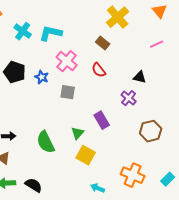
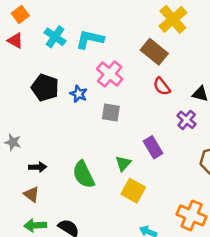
brown rectangle: (103, 43) -> (154, 52), size x1.5
red semicircle: (99, 70) -> (162, 86), moved

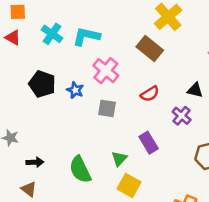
orange square: (20, 14) -> (18, 12), turned 35
red semicircle: (162, 86) -> (150, 94), moved, turned -84

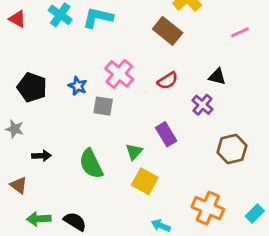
pink cross: (106, 71) -> (119, 74), moved
black pentagon: (42, 84) -> (32, 87), moved
blue star: (75, 90) -> (78, 86), moved
gray square: (107, 108) -> (103, 106), moved
brown triangle: (29, 189) -> (19, 185), moved

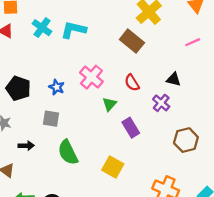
red semicircle: (168, 81) -> (132, 83), turned 90
gray square: (103, 106) -> (51, 119), moved
green triangle: (134, 152) -> (109, 104), moved

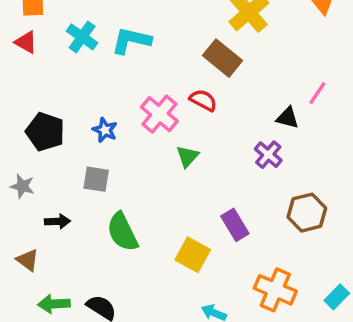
pink line: (193, 42) -> (317, 93), moved, turned -32
red semicircle: (132, 83) -> (203, 100), moved, turned 150
purple rectangle: (131, 128) -> (235, 225), moved

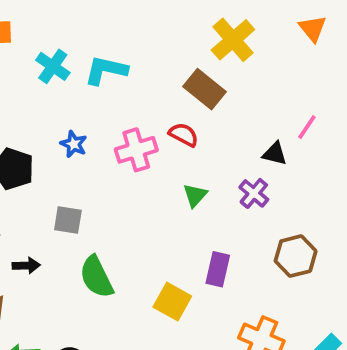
pink cross: (159, 114) -> (136, 150), turned 33
blue star: (105, 130) -> (74, 144), moved
green triangle: (187, 156) -> (195, 195), moved
purple rectangle: (235, 225) -> (218, 269), turned 44

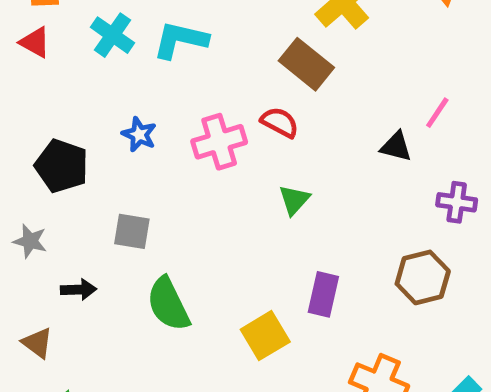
purple cross: (254, 193) -> (457, 202), moved, turned -32
yellow square: (172, 302) -> (265, 336), turned 30

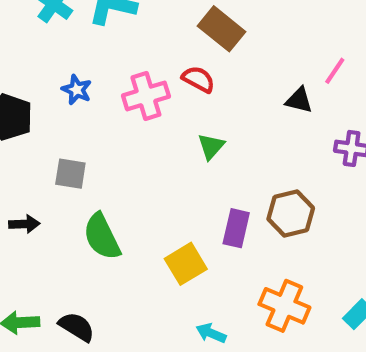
brown hexagon: (423, 277) -> (291, 213), moved

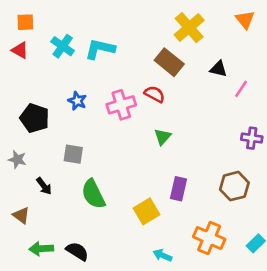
black triangle: (299, 100) -> (218, 69), moved
brown hexagon: (291, 213) -> (234, 186), moved
black arrow: (24, 224) -> (44, 186), turned 54

